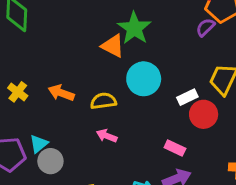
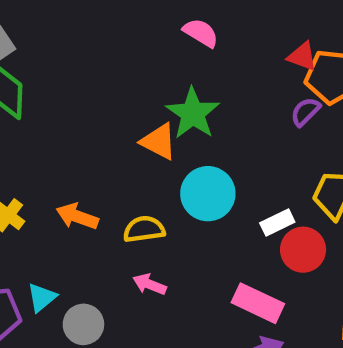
pink rectangle: (175, 148) -> (258, 303), size x1.5
gray circle: (50, 161) -> (83, 324), moved

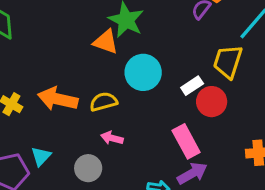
orange arrow: (77, 216) -> (58, 99), size x1.4
pink rectangle: (258, 303) -> (186, 141), turned 44
gray circle: (83, 324) -> (88, 168), moved

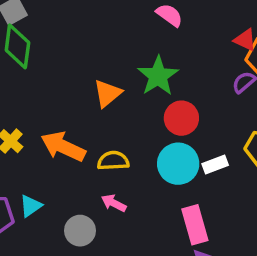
orange triangle: (106, 42) -> (107, 93), moved, turned 48
cyan circle: (143, 72) -> (178, 164), moved
red circle: (212, 102) -> (181, 118), moved

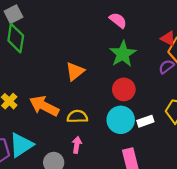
green star: (158, 76) -> (123, 54), moved
pink arrow: (114, 203) -> (77, 145), turned 70
cyan triangle: (31, 206) -> (21, 145), size x1.6

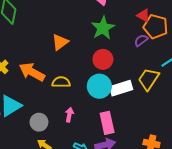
white rectangle: (145, 121) -> (121, 88), size x1.5
pink arrow: (77, 145) -> (69, 115), moved

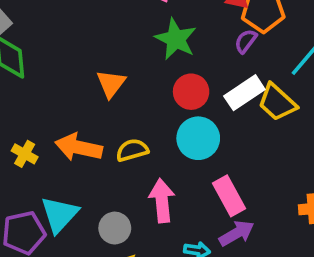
yellow trapezoid: (149, 79) -> (277, 102), turned -65
white rectangle: (121, 88) -> (244, 93), moved
pink arrow: (69, 115) -> (162, 201), size x1.6

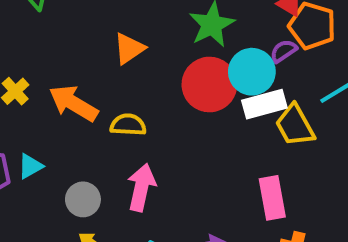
red circle: (191, 92) -> (209, 84), size x1.4
cyan circle: (198, 138) -> (252, 72), moved
pink rectangle: (229, 196) -> (272, 198), moved
cyan triangle: (60, 214) -> (30, 166), size x0.6

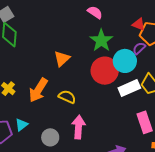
orange arrow: (73, 103) -> (38, 90), turned -80
white rectangle: (264, 104) -> (129, 88), moved
yellow semicircle: (128, 125) -> (67, 97), turned 30

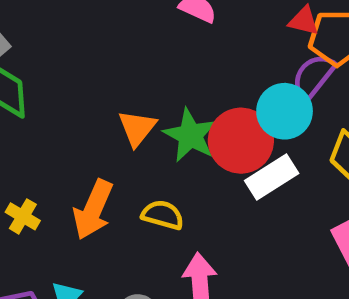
green star: (101, 40) -> (190, 135), moved
purple semicircle: (139, 48) -> (313, 77), size x1.5
white rectangle: (129, 88) -> (272, 177), moved

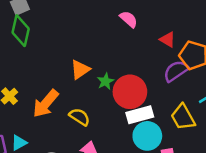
red triangle: (304, 21) -> (168, 40), moved
cyan circle: (285, 111) -> (147, 136), moved
green star: (190, 135) -> (106, 81), size x0.6

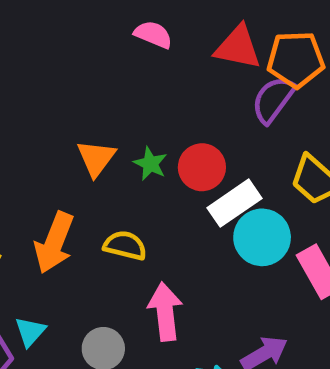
red triangle: (168, 40) -> (238, 47), size x1.5
red circle: (130, 92) -> (202, 167), size x0.7

